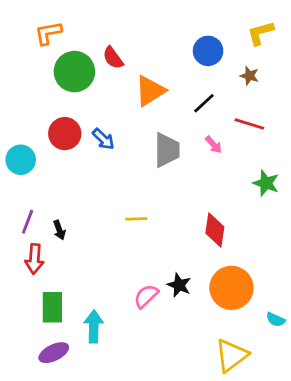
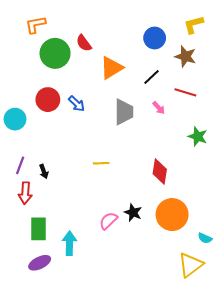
brown star: (249, 76) -> (185, 56), size x1.5
yellow triangle: (231, 355) -> (191, 265), moved

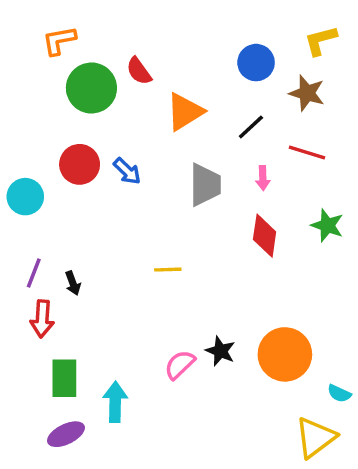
pink arrow: (159, 108) -> (263, 178), turned 40
red diamond: (160, 171) -> (265, 236), moved

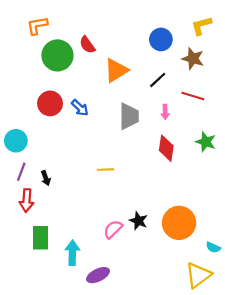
cyan circle: (25, 197) -> (16, 141), moved
purple ellipse: (66, 434) -> (98, 275), moved

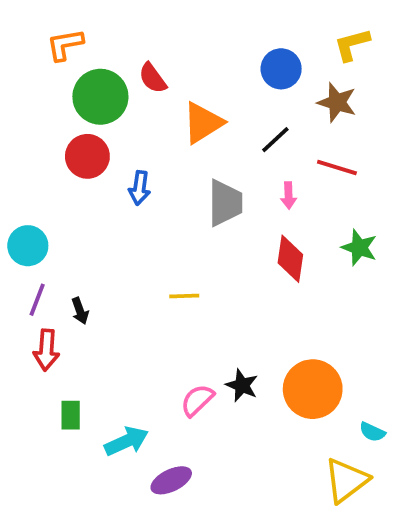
red circle: (50, 103) -> (87, 156), moved
blue arrow: (80, 108) -> (140, 188), turned 54
green rectangle: (40, 238) -> (71, 415), size x0.7
cyan arrow: (72, 253) -> (126, 441), turned 65

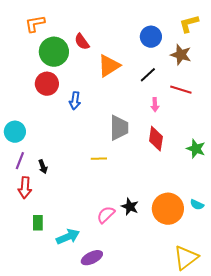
gray trapezoid: (225, 203) -> (119, 128), moved
green star: (359, 248) -> (196, 149), moved
cyan semicircle: (372, 432) -> (197, 205), moved

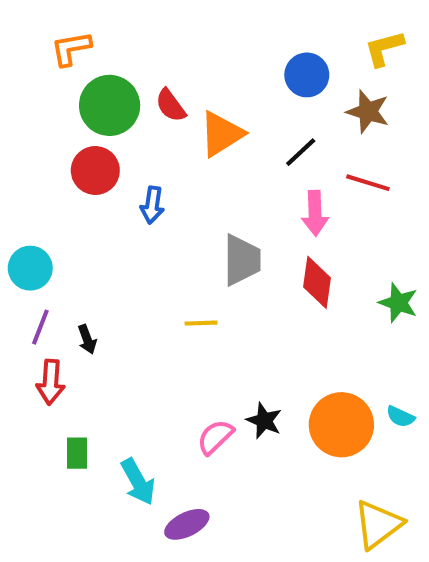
red semicircle: (82, 42) -> (171, 105), moved
pink arrow: (155, 105) -> (315, 213), size x1.5
cyan arrow: (68, 237) -> (138, 482), turned 85

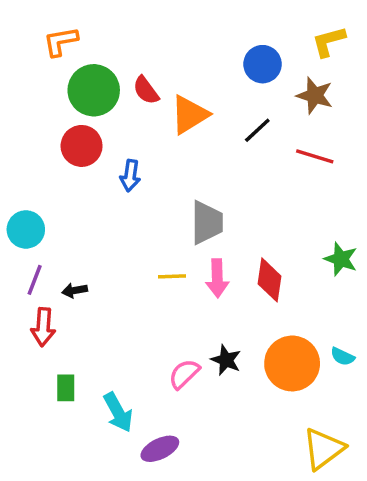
pink arrow: (315, 213) -> (217, 278), moved
red diamond: (317, 282) -> (269, 280), moved
black arrow: (87, 339) -> (75, 290), turned 100

